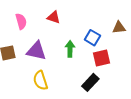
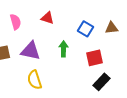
blue square: (92, 38) -> (86, 29), moved
black rectangle: (90, 82) -> (102, 82), moved

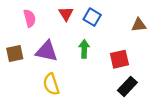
red triangle: (48, 18) -> (66, 14), turned 40
blue square: (86, 29) -> (92, 17), moved

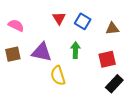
pink semicircle: (30, 18) -> (16, 25), moved, turned -49
brown triangle: (139, 25) -> (112, 29), moved
yellow semicircle: (51, 84) -> (58, 76), moved

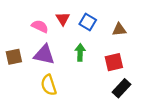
pink semicircle: (16, 25) -> (40, 26), moved
yellow semicircle: (58, 76) -> (49, 85), moved

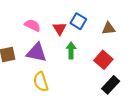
red triangle: (63, 19) -> (60, 29), moved
red square: (114, 62) -> (103, 60), turned -36

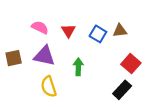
blue square: (78, 21) -> (98, 34), moved
green arrow: (71, 50) -> (78, 67), moved
red square: (103, 60) -> (131, 64), moved

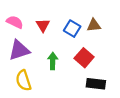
purple triangle: (44, 56) -> (19, 50), turned -30
red square: (131, 64) -> (84, 58), moved
black rectangle: (122, 90) -> (96, 84), turned 54

